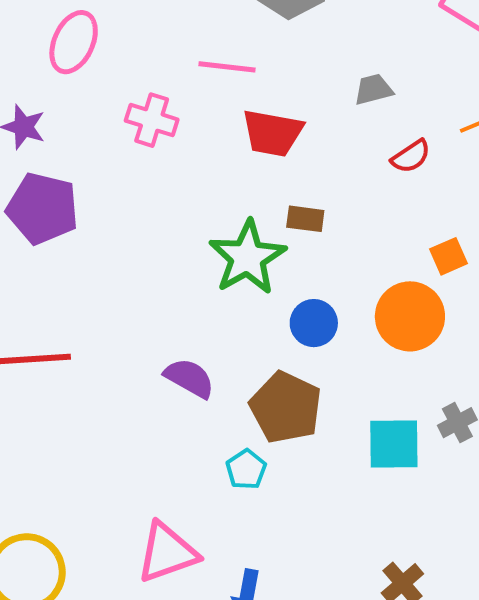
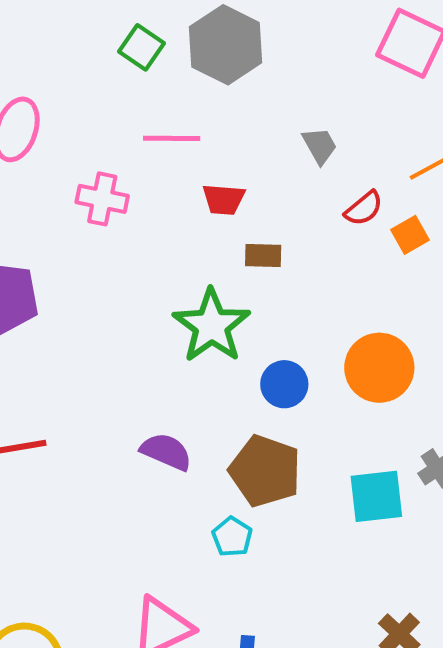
gray trapezoid: (374, 89) -> (320, 146), turned 81
red trapezoid: (272, 133) -> (224, 199), size x0.7
brown rectangle: (305, 219) -> (263, 255), moved
orange square: (448, 256) -> (410, 235), moved

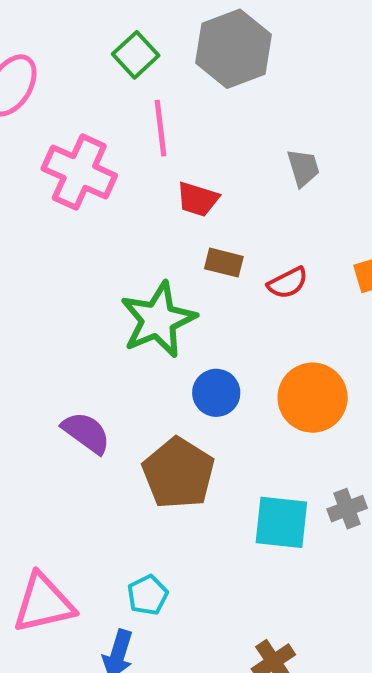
green square: (141, 47) -> (136, 55), moved
pink line: (172, 138) -> (160, 128), turned 70
pink cross: (102, 199) -> (79, 172), size x1.4
red semicircle: (364, 208) -> (288, 283), moved
cyan pentagon: (232, 537) -> (148, 595), moved

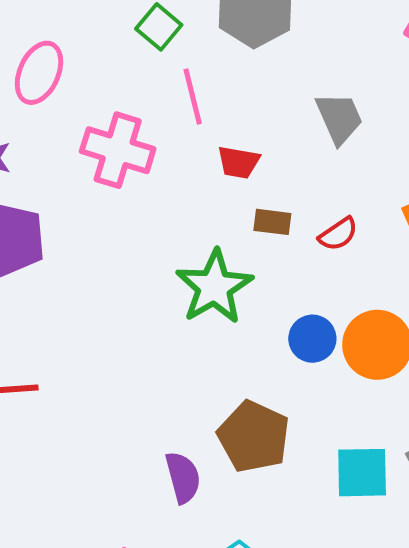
gray trapezoid: (303, 168) -> (339, 118), size x1.4
blue circle: (216, 393) -> (312, 339), moved
purple semicircle: (86, 433) -> (183, 477), moved, turned 46

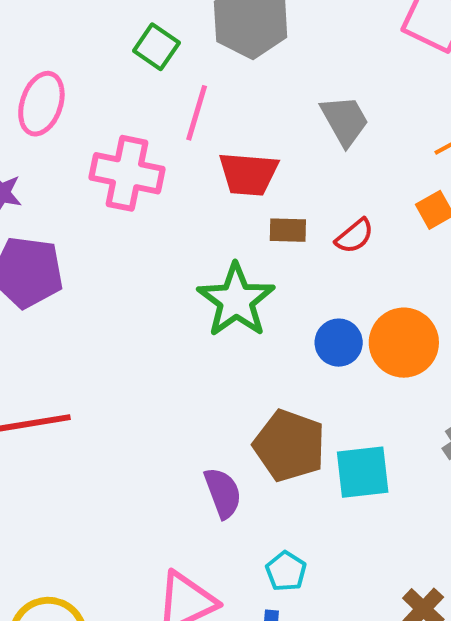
pink line: (193, 97) -> (197, 113), turned 36
red trapezoid: (238, 162) -> (248, 174), size x1.4
cyan square: (362, 473) -> (363, 472), moved

